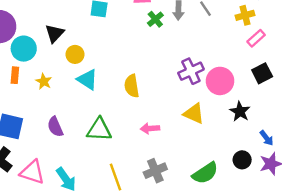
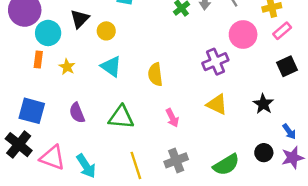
yellow circle: (75, 54) -> (106, 31), moved
pink circle: (220, 81) -> (243, 35), moved
pink arrow: (150, 128) -> (172, 118), turned -114

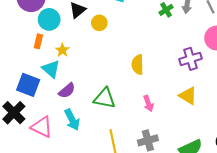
cyan triangle: (111, 66) -> (51, 69), moved
purple semicircle: (77, 113) -> (67, 91), turned -114
cyan arrow: (86, 166) -> (72, 120), moved

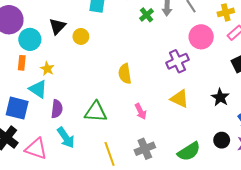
purple semicircle: (67, 91) -> (57, 109), turned -36

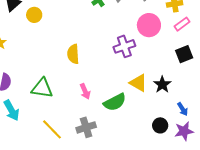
yellow triangle: (180, 99) -> (138, 83), moved
green semicircle: (189, 151) -> (115, 102), moved
yellow line: (110, 154) -> (52, 129), turned -30

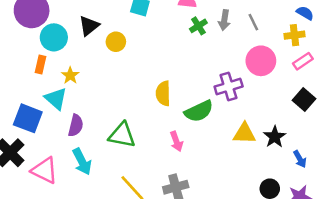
black square: (184, 54) -> (304, 99), turned -30
yellow triangle: (138, 83) -> (244, 133), turned -30
green semicircle: (115, 102) -> (199, 111), moved
blue arrow: (183, 109) -> (300, 159), moved

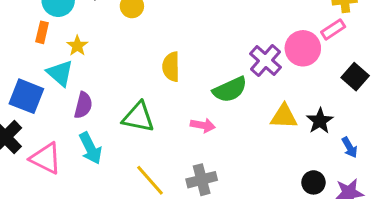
pink circle: (261, 61) -> (303, 48), moved
pink rectangle: (303, 61) -> (333, 29), moved
purple cross: (229, 87) -> (266, 61), turned -32
yellow semicircle: (163, 93) -> (171, 67), moved
pink arrow: (176, 141) -> (203, 125), turned -60

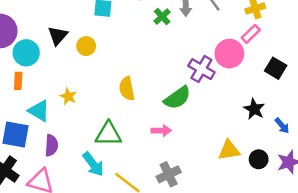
yellow star: (77, 46) -> (68, 96), moved
purple semicircle: (83, 105) -> (51, 145), moved
yellow triangle: (284, 116) -> (229, 150), moved
cyan arrow: (90, 148) -> (93, 164), moved

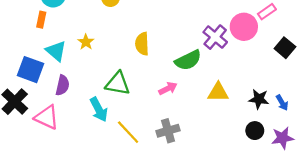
black star: (254, 109) -> (259, 99), moved, turned -30
pink arrow: (161, 131) -> (168, 88), turned -36
yellow triangle: (229, 150) -> (218, 92), moved

